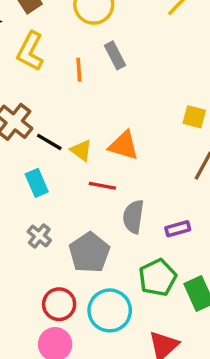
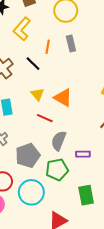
black line: (49, 142) -> (33, 64), moved
green pentagon: (158, 277) -> (57, 170), moved

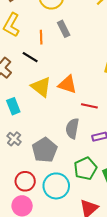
yellow triangle: (37, 94) -> (41, 87), size x1.5
red line: (45, 118) -> (89, 106), moved
green pentagon: (57, 170) -> (85, 169), moved

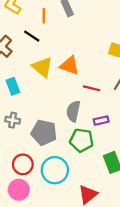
gray cross: (14, 139) -> (13, 120), turned -32
gray pentagon: (45, 150) -> (44, 133), turned -30
green pentagon: (85, 169) -> (81, 140), moved, turned 30

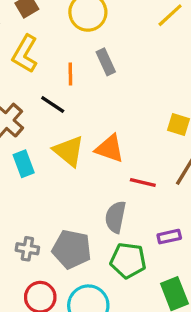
cyan rectangle: (13, 86) -> (24, 164), moved
gray cross: (13, 120) -> (27, 249), moved
purple rectangle: (101, 121) -> (169, 237), moved

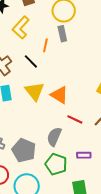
gray rectangle: (106, 62) -> (62, 34), moved

